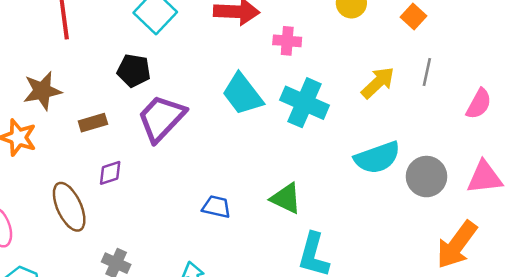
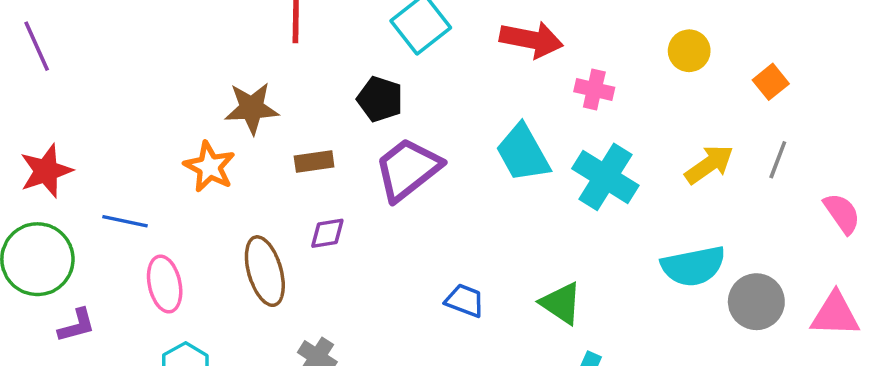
pink semicircle: (479, 104) -> (842, 213), turned -72

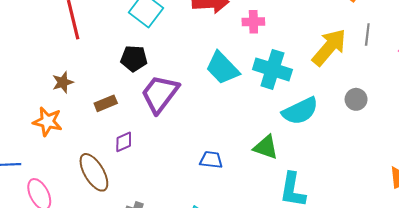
brown star: (252, 108) -> (63, 82), size x0.7
yellow arrow: (709, 164) -> (329, 47), size x1.4
cyan semicircle: (693, 266) -> (300, 111), moved
gray circle: (756, 302) -> (356, 99), moved, size x0.7

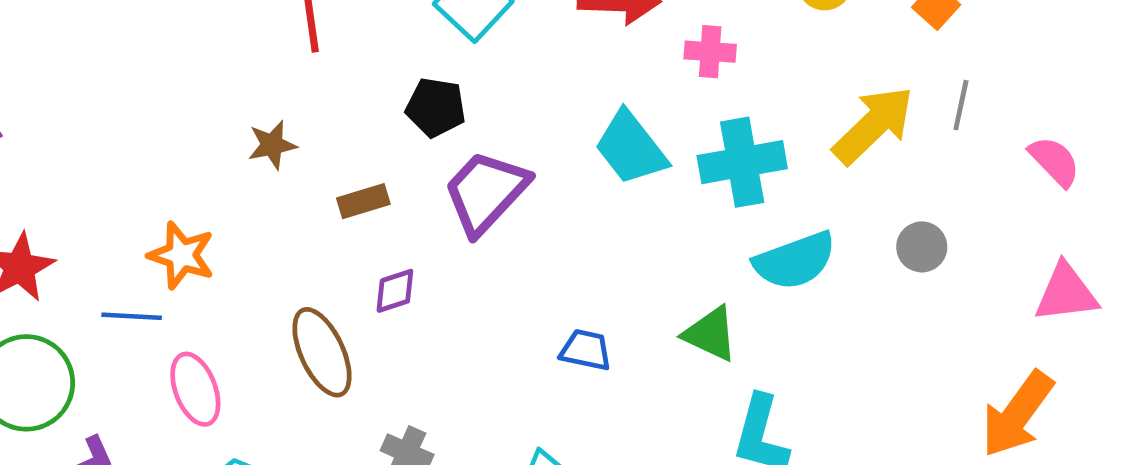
cyan cross: (272, 69) -> (742, 162), turned -33
orange star: (47, 122) -> (181, 255), moved

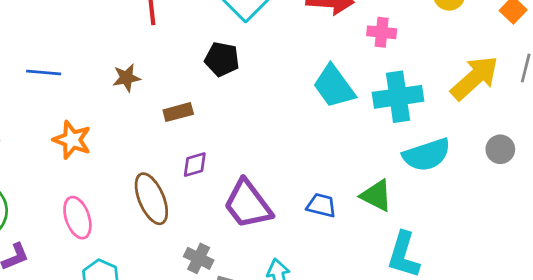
purple trapezoid: (486, 192) -> (248, 204), moved, turned -82
blue line: (132, 316) -> (44, 72), moved
blue trapezoid: (586, 350) -> (321, 205), moved

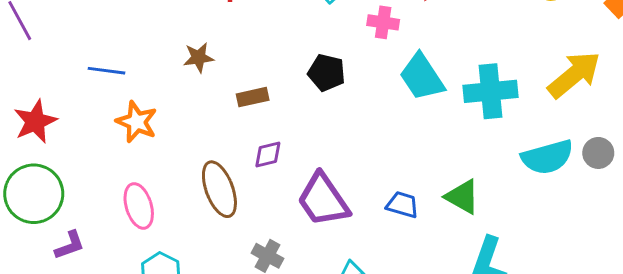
pink cross: (382, 32) -> (383, 22), moved
black pentagon: (222, 59) -> (327, 73), moved
blue line: (44, 72) -> (106, 71), moved
cyan semicircle: (427, 155) -> (547, 157), moved

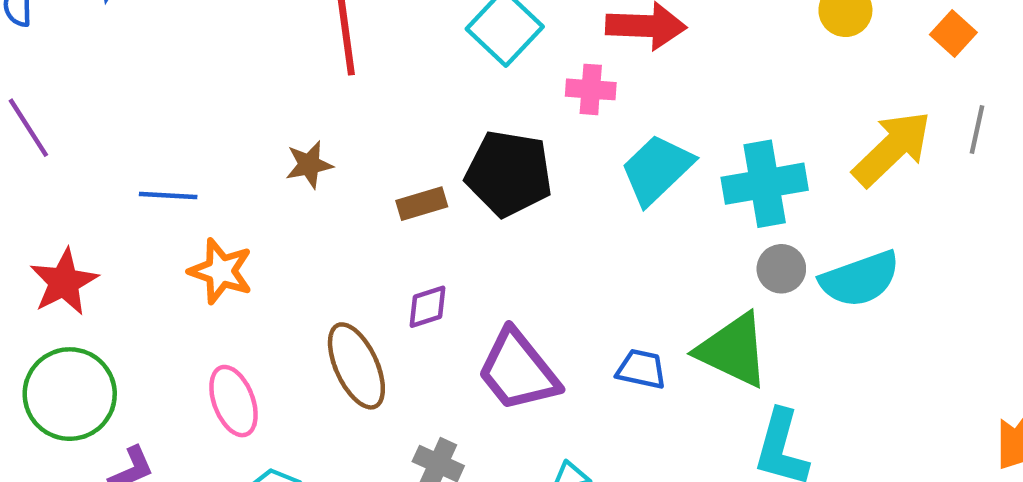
black pentagon: (327, 73) -> (509, 173), size x1.5
cyan trapezoid: (422, 77) -> (657, 169), turned 84
brown rectangle: (253, 97) -> (422, 204), moved
gray circle: (598, 153) -> (781, 269), moved
green triangle: (462, 197) -> (733, 350), size x1.4

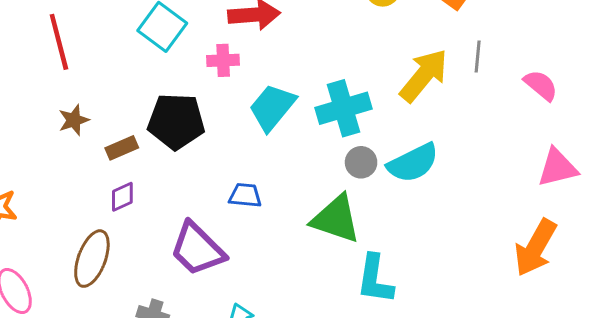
brown star: (309, 165) -> (74, 120), moved
purple diamond: (427, 307) -> (122, 197), moved
brown ellipse: (356, 366) -> (92, 259), turned 52
blue trapezoid: (641, 369) -> (245, 195), moved

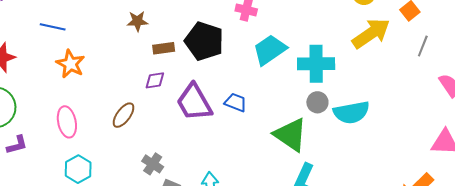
gray line: (478, 56) -> (423, 46), moved
yellow arrow: (424, 75) -> (371, 33), moved
purple trapezoid: (197, 249) -> (194, 102), moved
brown ellipse: (92, 259) -> (124, 115), size x0.7

